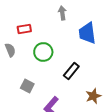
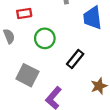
gray square: (27, 86) -> (27, 75), size x1.5

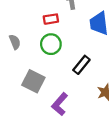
red rectangle: (24, 13) -> (51, 19), moved

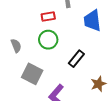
gray semicircle: (15, 42) -> (16, 46), moved

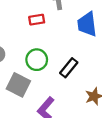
green circle: (48, 40) -> (37, 60), moved

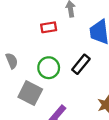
black rectangle: (69, 68) -> (81, 64), moved

